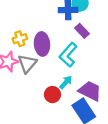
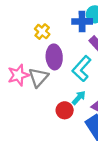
yellow cross: (20, 39) -> (42, 32), moved, turned -32

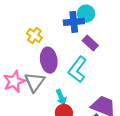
cyan arrow: (79, 98) -> (61, 97), moved, turned 120

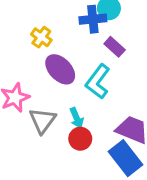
purple ellipse: (49, 60) -> (60, 69), turned -35
gray triangle: (35, 82) -> (42, 121), moved

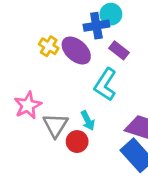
purple ellipse: (60, 69) -> (76, 51), moved
red circle: (80, 139) -> (77, 142), moved

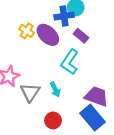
red circle: (77, 142) -> (53, 120), moved

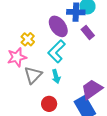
yellow cross: (27, 31) -> (28, 39), moved
cyan L-shape: (70, 62) -> (57, 51), moved
purple trapezoid: (96, 96) -> (92, 89), turned -65

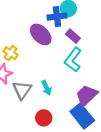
cyan L-shape: (57, 51) -> (73, 60), moved

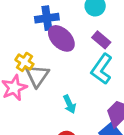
blue cross: (57, 17) -> (47, 18), moved
gray triangle: (22, 90) -> (37, 76), moved

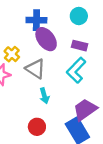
purple rectangle: (101, 40) -> (80, 46), turned -35
gray triangle: (37, 76) -> (35, 69), moved, turned -40

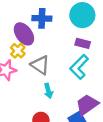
cyan circle: (79, 16) -> (82, 15), size x1.5
purple ellipse: (46, 39) -> (24, 34), moved

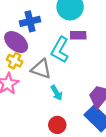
cyan L-shape: (79, 67) -> (60, 50), moved

